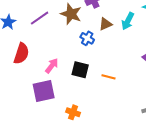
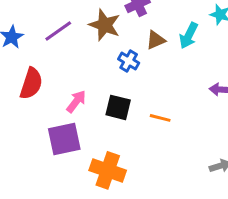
orange cross: (73, 112) -> (108, 170), size x1.6

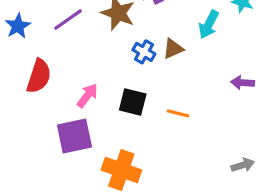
brown triangle: (156, 40) -> (173, 49), moved

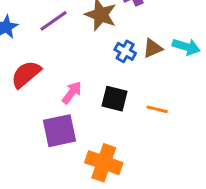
cyan arrow: (209, 24) -> (186, 47), moved, turned -100
red semicircle: (39, 76) -> (26, 74), turned -148

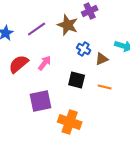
brown triangle: (153, 48) -> (102, 59), moved
pink arrow: (72, 93) -> (45, 63), moved

